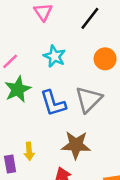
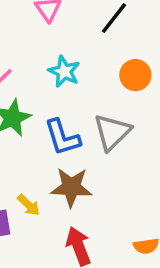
brown star: (76, 145) -> (71, 187), moved
yellow arrow: (29, 151) -> (29, 205), turned -42

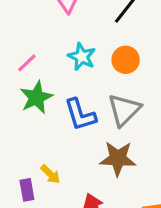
orange circle: (135, 75) -> (126, 60), moved
brown star: (71, 187) -> (118, 159), moved

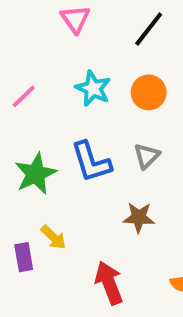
green star: (36, 97) -> (36, 174), moved
gray triangle: (124, 110) -> (147, 156), size x0.6
brown star: (118, 159) -> (139, 217), size x0.7

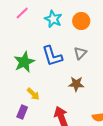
pink line: (24, 96) -> (22, 13), moved
purple rectangle: (24, 257) -> (22, 112), moved, turned 32

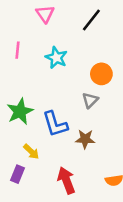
pink line: (22, 13) -> (17, 50), turned -40
orange circle: (81, 21) -> (101, 74), moved
blue L-shape: (52, 56) -> (55, 124), moved

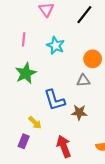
gray triangle: (90, 100) -> (83, 81), turned 40
green star: (20, 111) -> (26, 73), moved

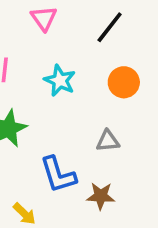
orange circle: (93, 59) -> (124, 82), moved

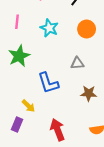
brown star: (101, 196) -> (89, 93), moved

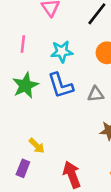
cyan star: (49, 28) -> (62, 52), turned -30
blue L-shape: (48, 83) -> (61, 85), moved

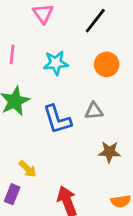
blue L-shape: (61, 85) -> (57, 119), moved

